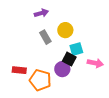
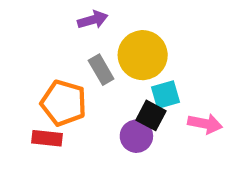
yellow circle: (65, 30) -> (143, 55), size x1.5
orange pentagon: (40, 80) -> (64, 103), moved

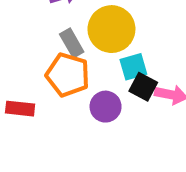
orange pentagon: (64, 103) -> (68, 75), moved
black square: (151, 115) -> (143, 87), moved

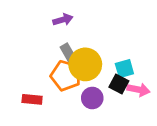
yellow circle: (111, 29) -> (85, 64), moved
cyan square: (133, 67) -> (124, 69), moved

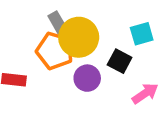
cyan square: (124, 69) -> (142, 34), moved
pink arrow: (138, 90) -> (145, 93), moved, turned -45

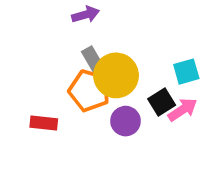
black square: (120, 61) -> (162, 102), turned 30
pink arrow: (145, 93) -> (183, 110), moved

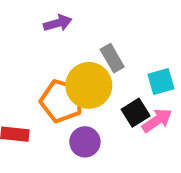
gray rectangle: (93, 60) -> (112, 58), moved
purple circle: (126, 121) -> (85, 142), moved

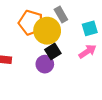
orange pentagon: (62, 101) -> (31, 23), moved
black square: (136, 113) -> (53, 51), moved

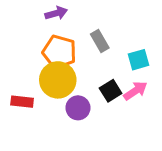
yellow circle: (47, 31) -> (58, 80), moved
black square: (53, 51) -> (111, 91), moved

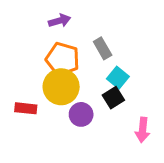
cyan square: (139, 60) -> (118, 78), moved, turned -35
pink arrow: (135, 91) -> (143, 130), moved, turned 130

